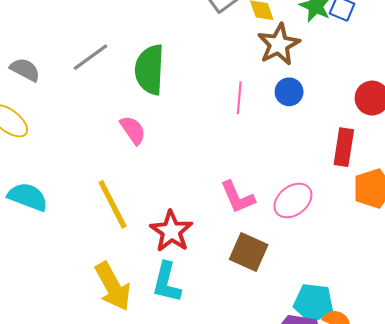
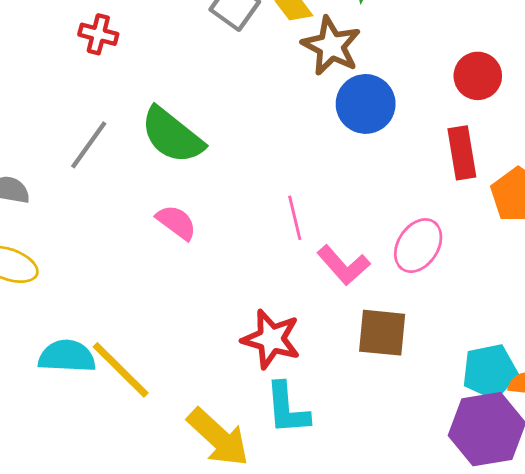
green semicircle: (150, 70) -> (172, 135), turned -36
blue circle: (289, 92) -> (366, 104), size x1.5
pink line: (239, 98) -> (295, 218), moved
yellow line: (113, 204) -> (121, 370), moved

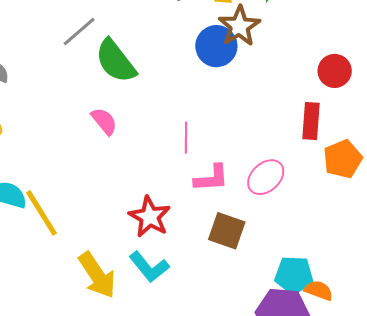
blue circle: (366, 104) -> (216, 46), moved
gray line: (89, 145) -> (79, 32), moved
pink L-shape: (343, 265) -> (211, 178), turned -66
cyan L-shape: (287, 408) -> (149, 267), turned -48

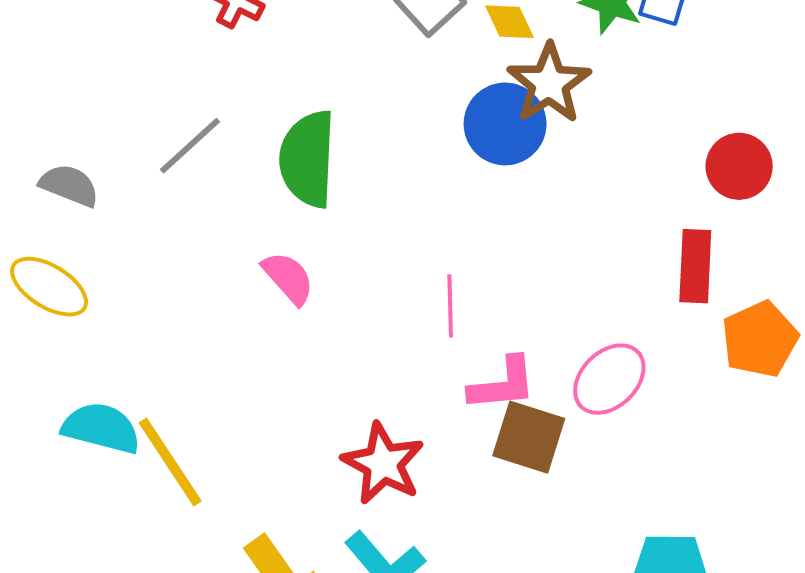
gray line: (79, 32) -> (190, 146), moved
green semicircle: (116, 61) -> (308, 159), turned 42
brown square: (227, 231) -> (529, 437), moved

